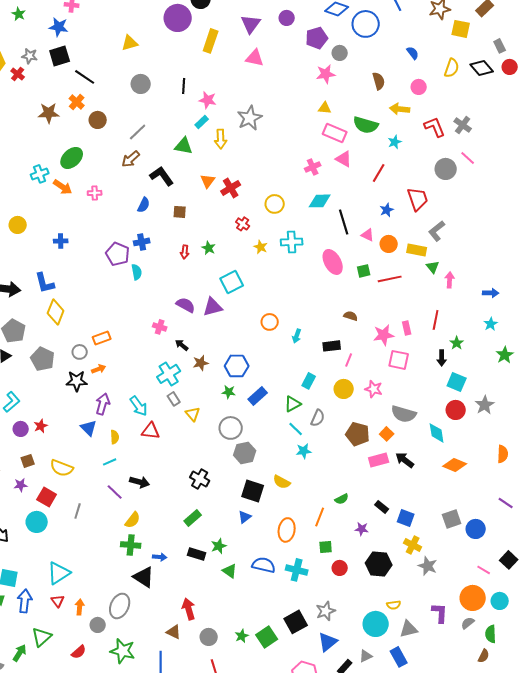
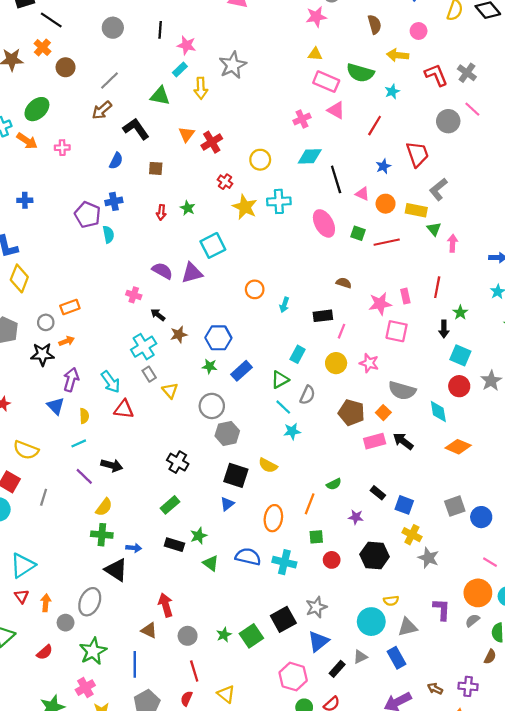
yellow star: (261, 247) -> (245, 207), size x1.6
green square: (364, 271) -> (358, 233), turned 32
green star: (123, 651) -> (93, 651), turned 30

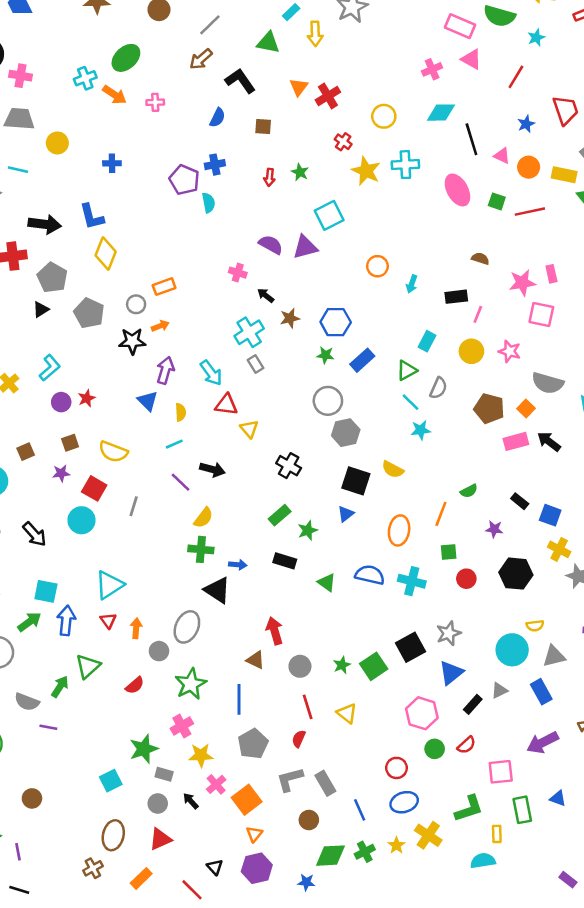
yellow triangle: (170, 391) -> (249, 429), moved
green star: (199, 536) -> (308, 530), moved
yellow triangle: (226, 694) -> (347, 713), moved

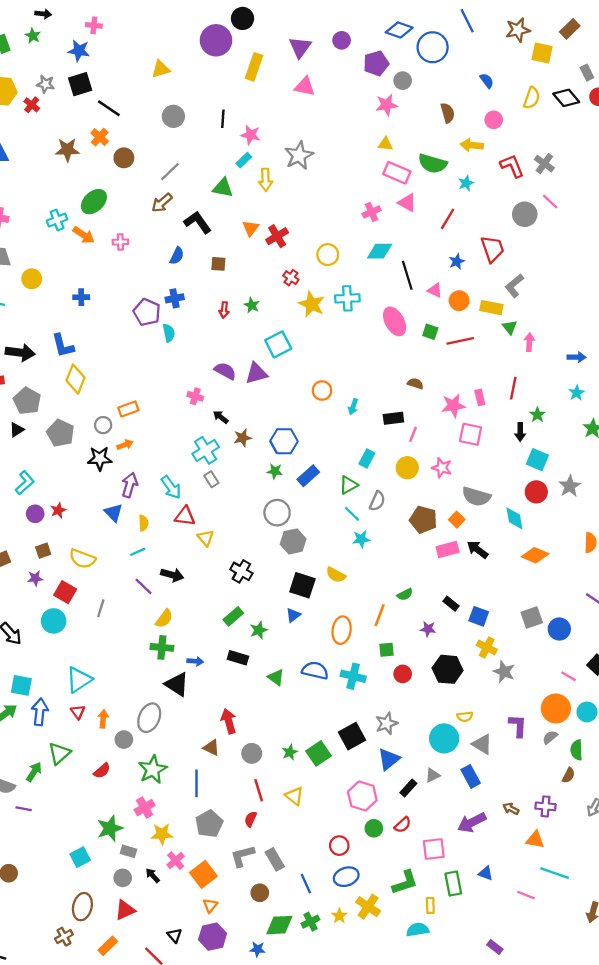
gray triangle: (554, 656) -> (482, 744), turned 45

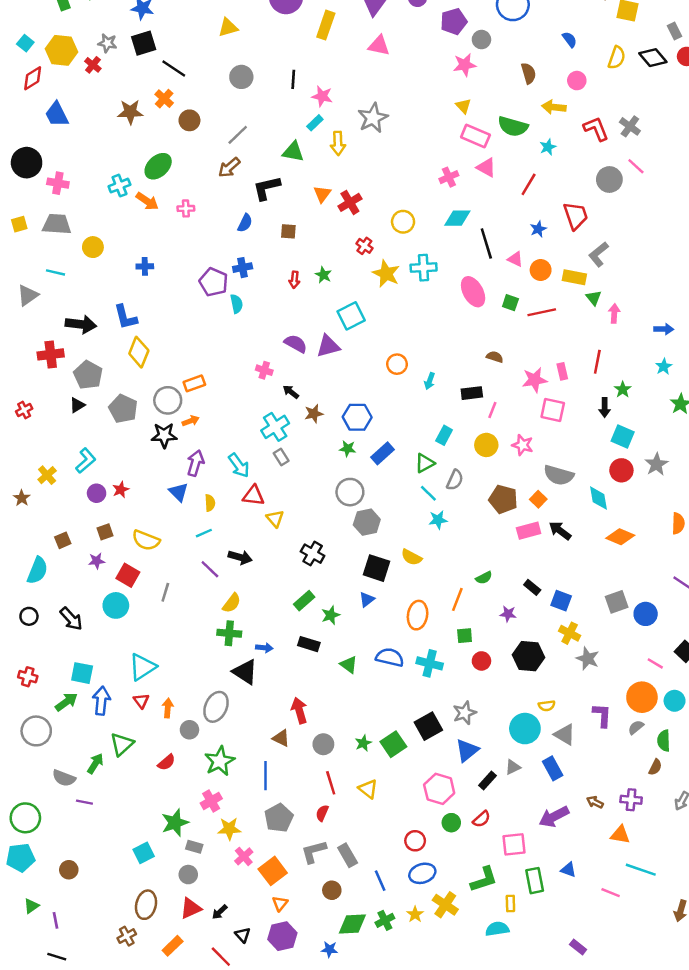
yellow triangle: (385, 144) -> (463, 106), turned 42
black L-shape: (198, 222) -> (267, 188), turned -68
gray circle: (103, 425) -> (168, 400), size x1.5
black arrow: (153, 876) -> (220, 912), moved, turned -91

